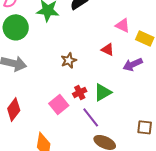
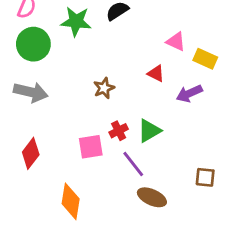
pink square: (59, 104) -> (91, 147), turned 30

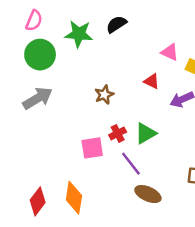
gray arrow: (31, 92) -> (38, 98), turned -44
red diamond: (31, 153) -> (38, 201), moved

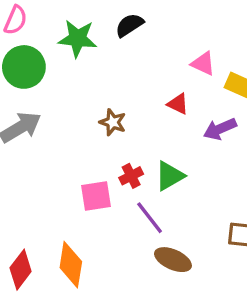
brown star: (104, 95) -> (113, 122), turned -30

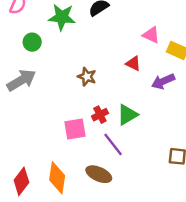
green circle: (24, 67) -> (32, 42), moved, size x0.6
brown ellipse: (173, 260) -> (99, 174), moved

